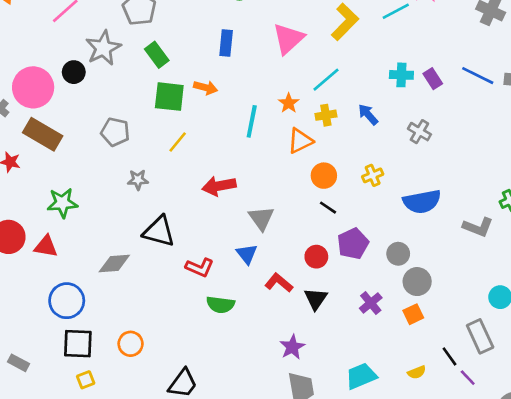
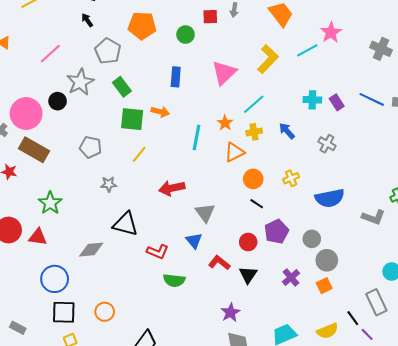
green star: (62, 203) -> (50, 203), turned -30
yellow semicircle: (417, 372) -> (327, 331), size x1.5

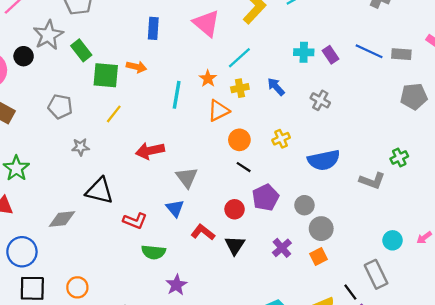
pink triangle: (224, 73) -> (206, 23), turned -36
green rectangle: (122, 87) -> (81, 50), moved
purple star: (230, 313) -> (176, 285), moved

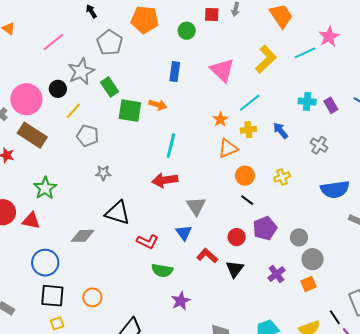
cyan line: (177, 95) -> (171, 146), moved
yellow line: (114, 114) -> (73, 111), moved
blue semicircle: (324, 160) -> (335, 189), moved

